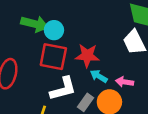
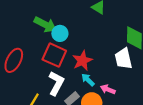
red star: (87, 56) -> (82, 61), turned 30
white L-shape: (63, 89) -> (56, 83), turned -60

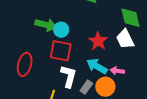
red star: (82, 61) -> (98, 41), moved
cyan arrow: (88, 80) -> (97, 66), size x1.5

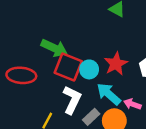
green arrow: (46, 25) -> (54, 48), moved
cyan circle: (61, 30) -> (89, 69), moved
red ellipse: (25, 64) -> (21, 75), turned 70

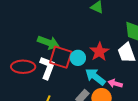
white L-shape: (72, 100) -> (47, 68), moved

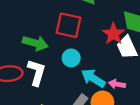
red star: (99, 52) -> (114, 34), moved
red square: (61, 57) -> (69, 25), moved

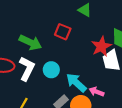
red square: (69, 25) -> (63, 32), size x0.7
cyan circle: (71, 58) -> (51, 70), moved

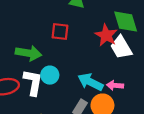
cyan circle: (51, 70) -> (50, 75), moved

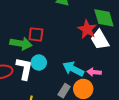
red square: (60, 31) -> (36, 34), moved

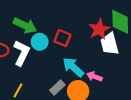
red square: (36, 34) -> (62, 38), moved
cyan circle: (39, 63) -> (40, 42), moved

